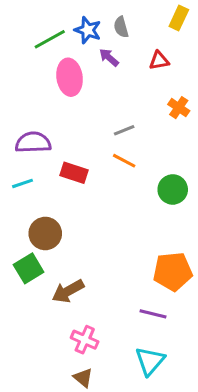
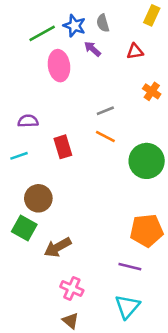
purple semicircle: (33, 142) -> (28, 121), size x0.7
red rectangle: (74, 173) -> (63, 147), turned 55
green circle: (173, 189) -> (147, 161), size x1.4
green square: (29, 268) -> (24, 228), turned -30

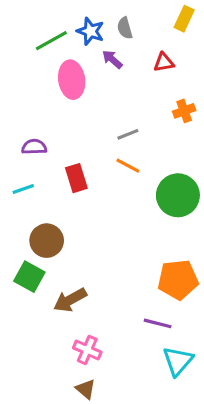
orange cross: (152, 91) -> (184, 111), turned 36
cyan triangle: (127, 307) -> (178, 361), moved

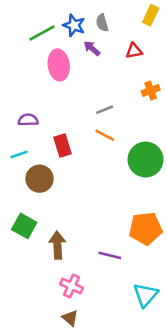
brown circle: (47, 241) -> (40, 179), moved
brown arrow: (70, 300) -> (57, 245), turned 116
purple line: (158, 323) -> (110, 255), moved

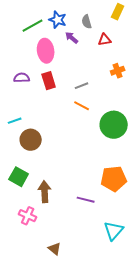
gray semicircle: (102, 23) -> (87, 22), moved
purple semicircle: (28, 120) -> (22, 78), moved
red rectangle: (63, 145) -> (49, 81), moved
pink cross: (71, 286) -> (28, 216), moved

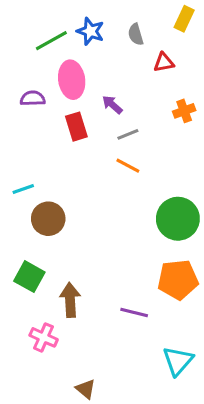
purple arrow: (72, 38) -> (112, 105), moved
purple semicircle: (22, 78) -> (33, 98), moved
green circle: (114, 125) -> (178, 219), moved

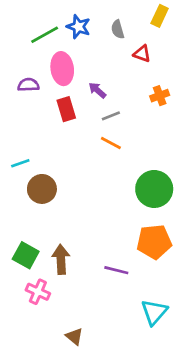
red triangle: (164, 62) -> (142, 54), turned 30
green square: (29, 277) -> (26, 255), moved

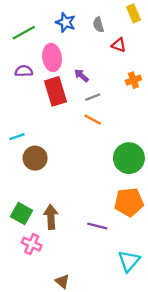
yellow rectangle: (160, 16) -> (133, 13), turned -48
green line: (45, 35) -> (24, 33), moved
red rectangle: (66, 109) -> (55, 91), size x1.4

